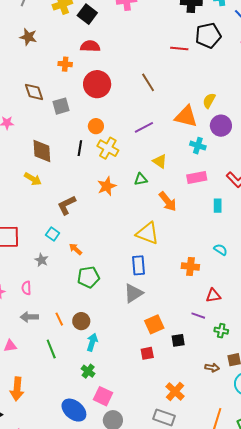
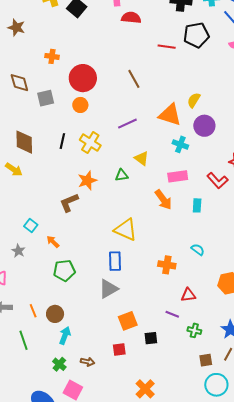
red semicircle: (90, 46) -> (131, 18), moved
orange circle: (96, 126) -> (80, 105), moved
orange arrow: (168, 201) -> (163, 200), moved
brown L-shape: (67, 205) -> (69, 203), moved
brown arrow: (212, 368) -> (87, 362), moved

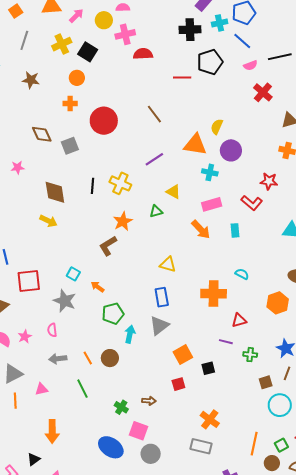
orange circle: (80, 105) -> (77, 78), moved
yellow triangle: (126, 230) -> (168, 265), size x0.7
gray star: (18, 251) -> (65, 301), size x1.6
orange cross: (167, 265) -> (214, 294), size x1.4
cyan arrow: (65, 335) -> (130, 334), moved

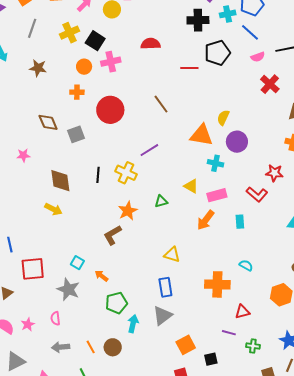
pink cross: (125, 34) -> (111, 62), moved
purple line: (154, 159) -> (149, 150), moved
yellow triangle: (173, 192) -> (191, 186), moved
orange arrow: (201, 229) -> (206, 220), turned 80

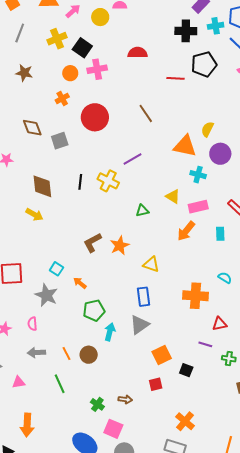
orange cross: (77, 92) -> (62, 98), turned -32
orange star: (128, 211) -> (120, 245), moved
black square: (211, 359) -> (186, 370), turned 32

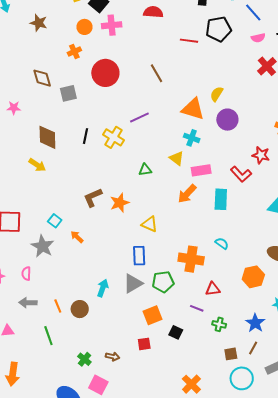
cyan cross: (198, 175) -> (192, 138), moved
cyan rectangle: (220, 234) -> (221, 199), size x1.5
green pentagon: (94, 310) -> (163, 282), moved
orange cross: (185, 421) -> (191, 384), moved

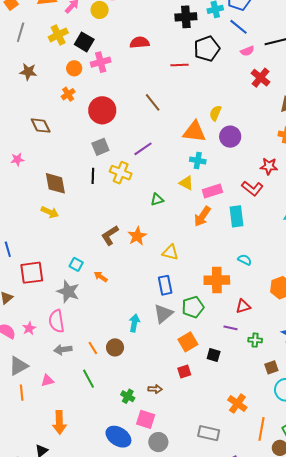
gray square: (68, 93) -> (100, 147), moved
pink semicircle: (26, 274) -> (57, 321), size x1.6

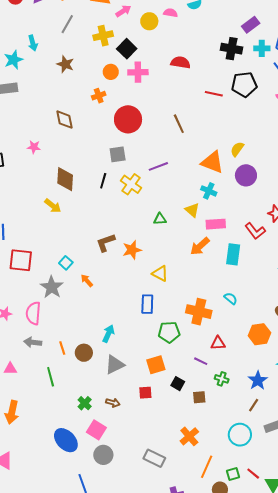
gray triangle: (163, 314) -> (115, 365), moved
brown square: (271, 367) -> (199, 397), moved

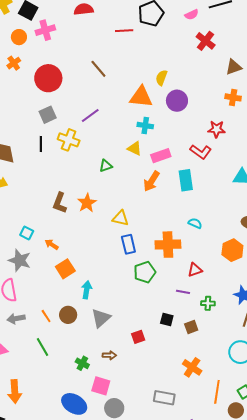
brown L-shape: (106, 243) -> (60, 203), turned -35
blue rectangle: (147, 304) -> (128, 244), moved
orange square: (156, 365) -> (65, 269), moved

